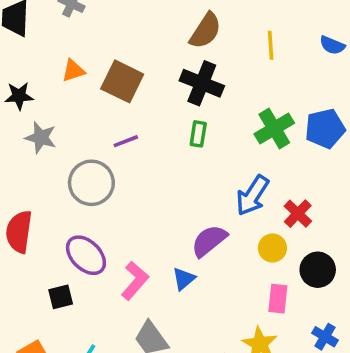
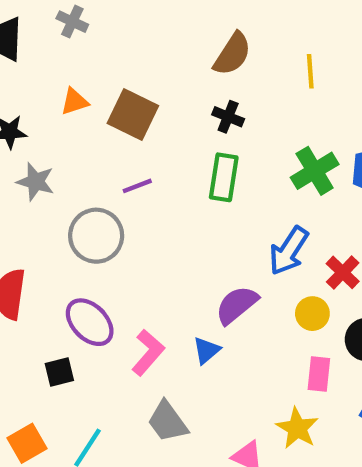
black cross: (202, 83) -> (228, 117), size x0.6
green rectangle: (198, 134) -> (224, 177), size x1.5

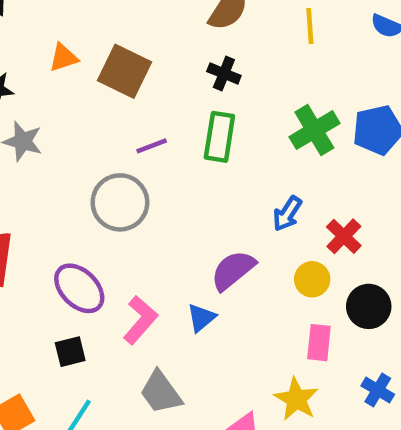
purple line: (137, 186) -> (152, 146), moved
gray circle: (96, 236) -> (120, 202), moved
blue arrow: (289, 251) -> (287, 214), size x0.7
black square: (59, 372) -> (70, 352), moved

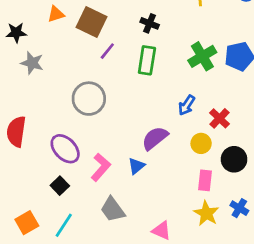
purple line: (152, 146) -> (107, 51), moved, turned -30
black square: (70, 352) -> (60, 186), turned -30
yellow star: (296, 399) -> (206, 213), moved

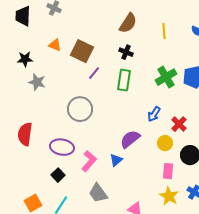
orange triangle: (56, 14) -> (55, 45), turned 40
purple ellipse: (65, 149) -> (62, 147), turned -35

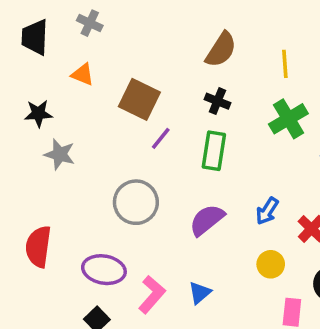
orange triangle: (55, 45) -> (83, 75), moved
green cross: (166, 77) -> (288, 119), moved
purple semicircle: (130, 139) -> (207, 220), moved
yellow circle: (165, 143) -> (271, 264), moved

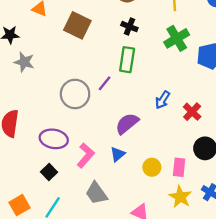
purple line: (161, 138) -> (105, 83), moved
purple semicircle: (207, 220) -> (127, 124), moved
yellow circle: (271, 264) -> (152, 167), moved

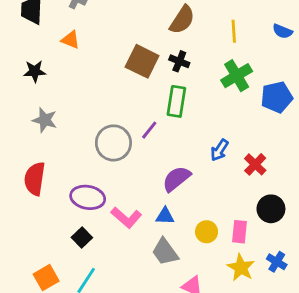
brown square: (77, 25) -> (142, 61), moved
gray star: (24, 62) -> (45, 120), moved
blue triangle: (118, 154) -> (165, 216), turned 42
pink L-shape: (86, 155) -> (126, 217), turned 90
gray trapezoid: (96, 193) -> (165, 252), moved

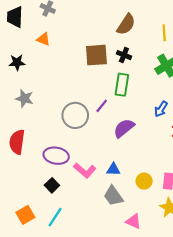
brown square: (142, 61) -> (96, 55), turned -30
blue arrow: (219, 150) -> (161, 109), moved
purple semicircle: (176, 179) -> (124, 128), moved

